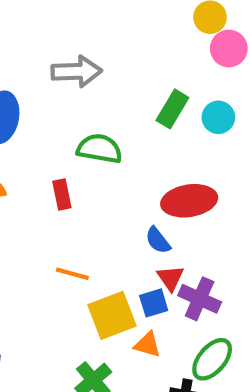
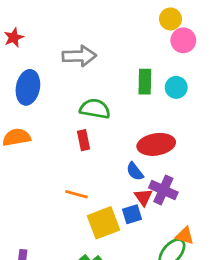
green rectangle: (172, 109) -> (145, 82), turned -30
red rectangle: (62, 194) -> (84, 140), moved
purple cross: (200, 299) -> (163, 190), moved
orange triangle: (147, 345) -> (185, 236), moved

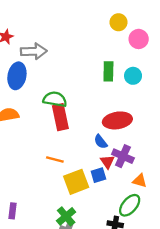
yellow circle: (170, 19) -> (119, 22), moved
gray arrow: (79, 56) -> (34, 51), moved
green semicircle: (95, 109) -> (55, 99), moved
red rectangle: (84, 140) -> (60, 117), size x1.6
orange triangle: (185, 236) -> (140, 181), moved

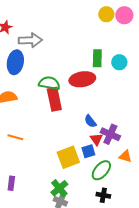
pink circle: (139, 39) -> (124, 15), moved
red ellipse: (117, 120) -> (82, 79), moved
orange line: (55, 160) -> (15, 137), moved
green ellipse: (130, 205) -> (101, 170), moved

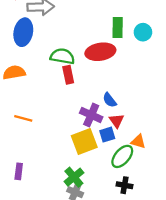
red rectangle: (54, 99) -> (68, 75), size x0.7
purple cross: (110, 134) -> (91, 115), moved
orange triangle: (125, 156) -> (138, 141), moved

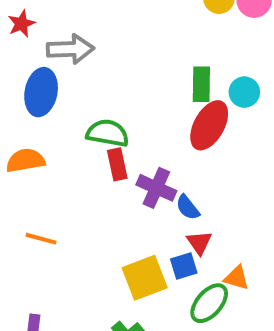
red ellipse: (100, 52) -> (209, 125), moved, turned -52
purple cross: (91, 115) -> (156, 188), moved

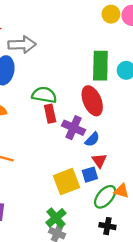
green rectangle: (201, 84) -> (100, 66), size x1.4
red ellipse: (209, 125) -> (92, 101), moved, turned -52
blue semicircle: (188, 207) -> (92, 139), turned -98
orange triangle: (237, 278) -> (121, 191), moved

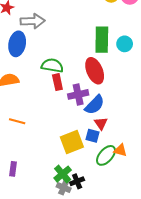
purple cross: (73, 128) -> (78, 94), turned -36
blue semicircle: (92, 139) -> (95, 105), size x1.5
blue square: (90, 175) -> (93, 136), turned 32
black cross: (107, 226) -> (77, 181), moved, turned -32

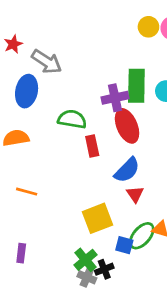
gray arrow: (33, 21) -> (47, 62), turned 35
red rectangle: (57, 82) -> (92, 146), moved
purple cross: (78, 94) -> (115, 98), moved
blue square: (93, 136) -> (124, 245), moved

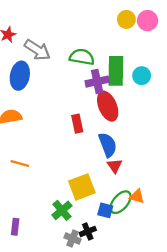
green semicircle: (72, 119) -> (82, 57), moved
blue semicircle: (127, 170) -> (108, 145), turned -65
purple rectangle: (21, 253) -> (15, 227), moved
green cross: (85, 260) -> (62, 210), moved

